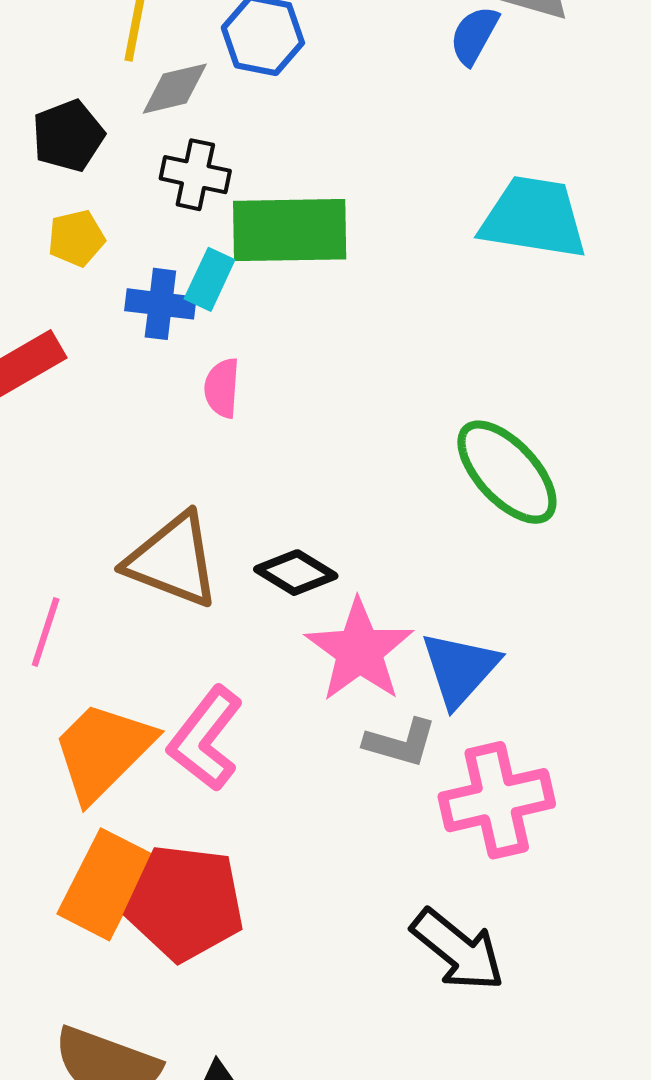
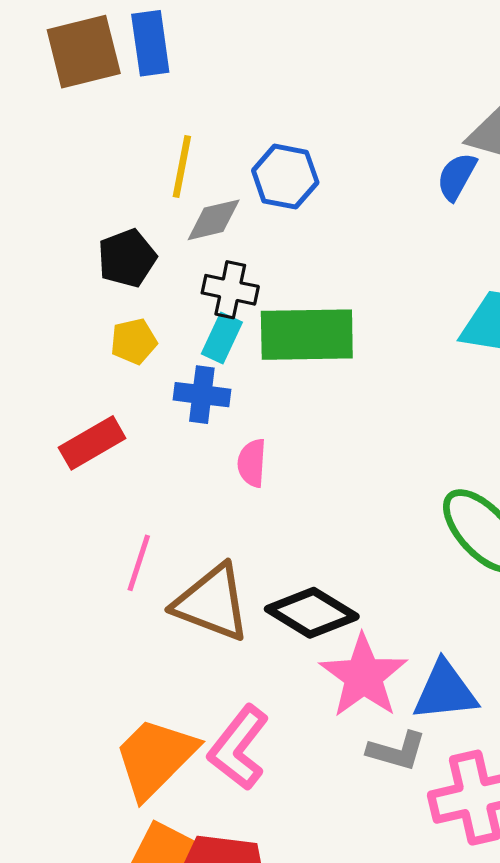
cyan rectangle: (210, 279) -> (222, 338), moved
black diamond: (296, 573) -> (312, 613), size x1.4
pink line: (46, 632) -> (139, 563), moved
blue triangle: (460, 669) -> (445, 691), turned 42

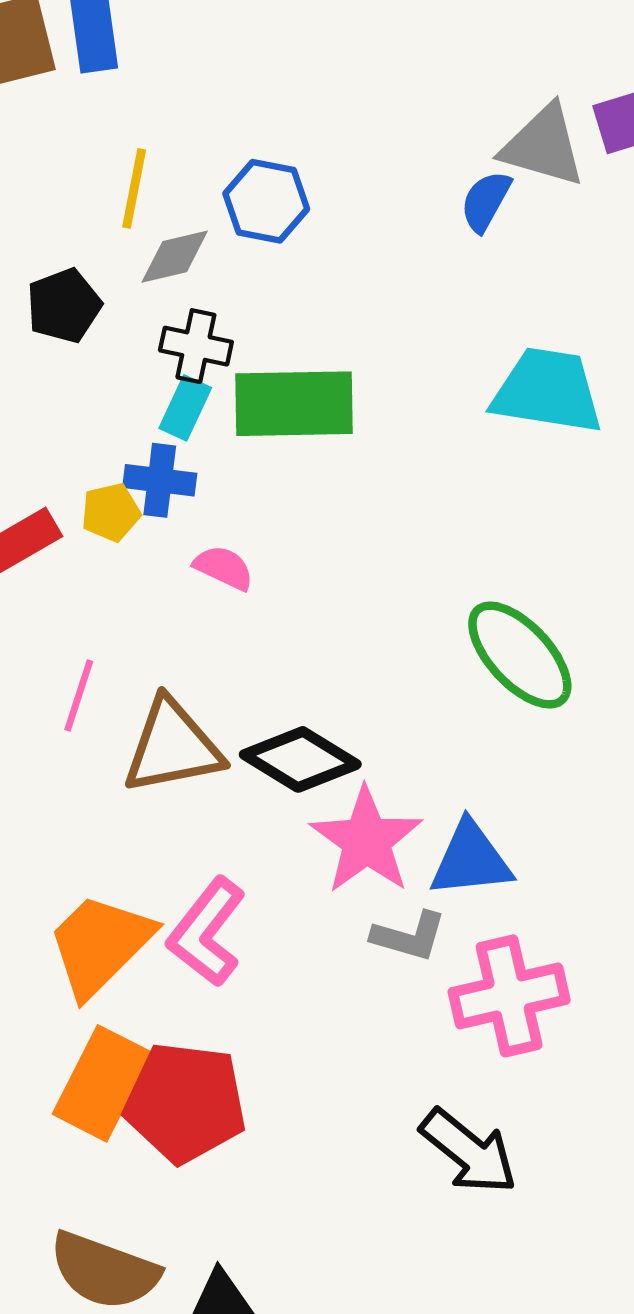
yellow pentagon: (134, 341) -> (111, 512), moved
pink semicircle: (252, 463) -> (224, 568), turned 111
brown triangle: (212, 603) -> (173, 747), turned -32

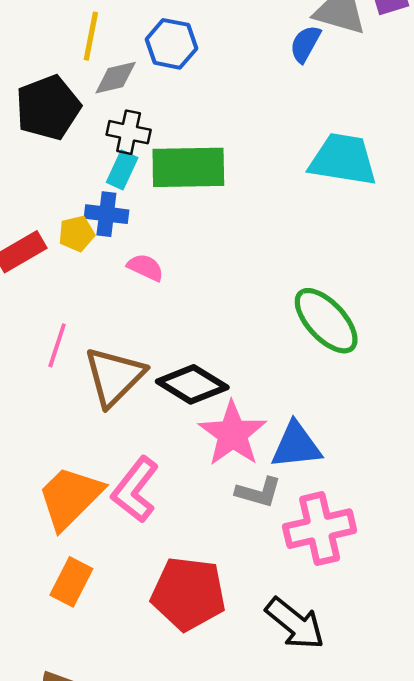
black pentagon: (64, 306) -> (48, 108), size x1.4
brown triangle: (173, 747) -> (114, 377), turned -34
orange rectangle: (102, 1083) -> (71, 582), size x0.7
red pentagon: (185, 1102) -> (188, 594), moved

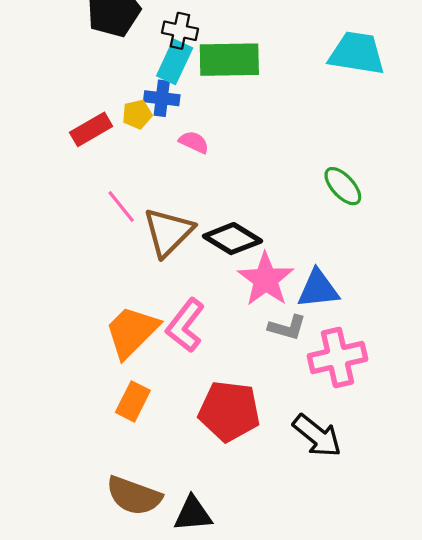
cyan rectangle: (122, 170) -> (175, 62), size x1.4
green ellipse: (326, 321) -> (343, 186), size x0.7
pink line: (57, 345) -> (121, 206), turned -57

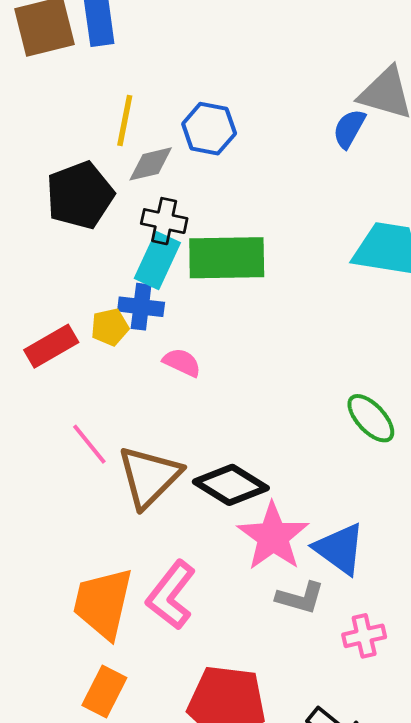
blue triangle: (318, 289) -> (340, 549), turned 42
orange trapezoid: (132, 332) -> (103, 603), turned -32
pink cross: (337, 358) -> (364, 636), size x0.6

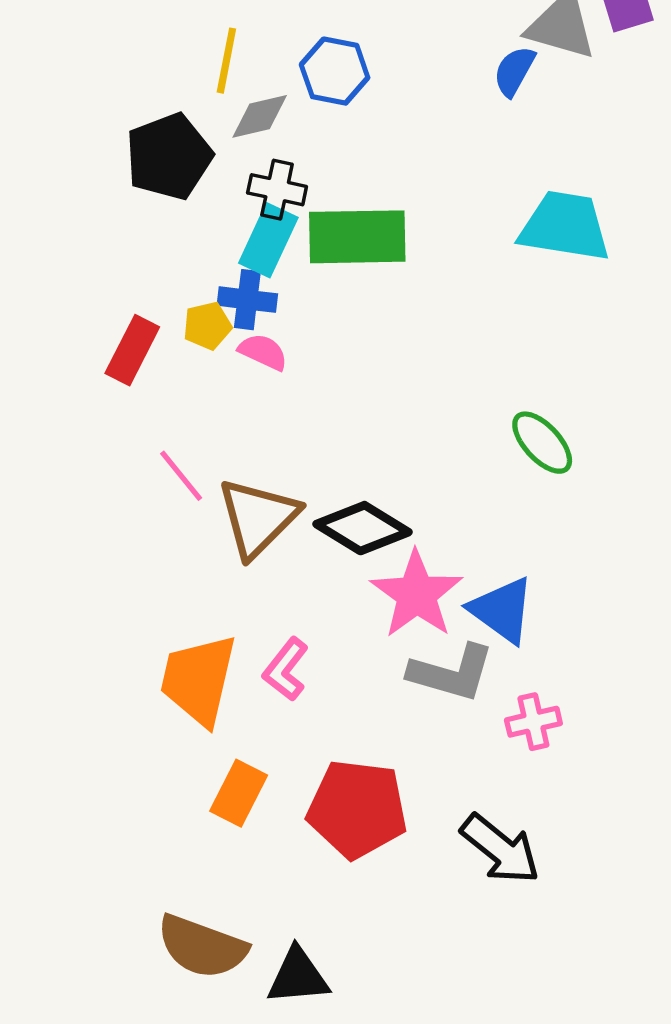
red rectangle: (51, 346) -> (132, 350), turned -33
pink semicircle: (182, 362) -> (263, 352), moved
pink L-shape: (171, 595) -> (286, 669), size x0.7
gray L-shape: (300, 598) -> (451, 673), size x1.4
orange rectangle: (104, 692) -> (239, 793), moved

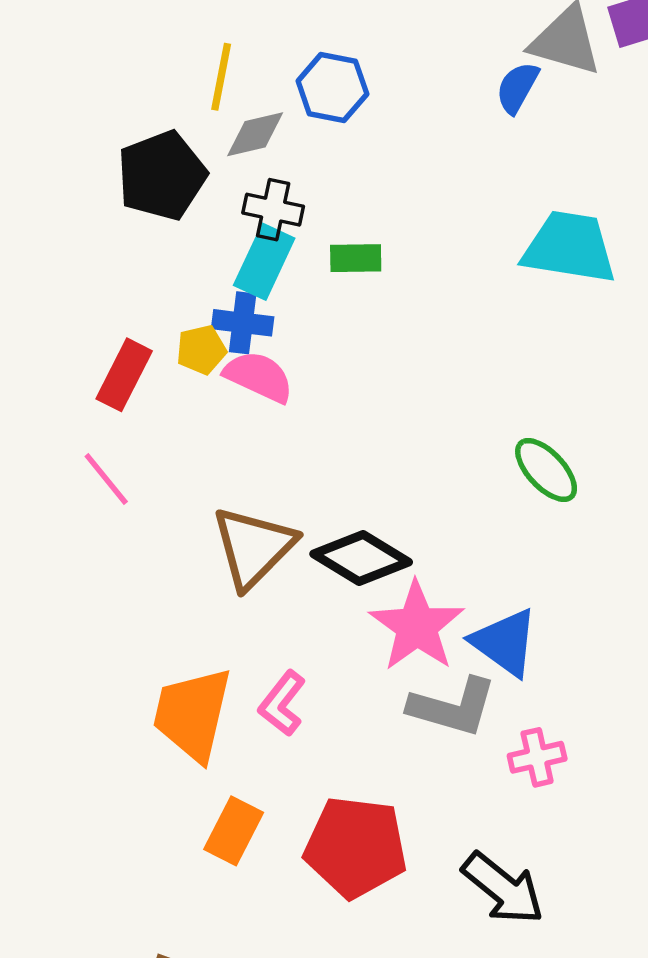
green rectangle: (357, 237) -> (356, 258), size x0.5
pink semicircle: (263, 352) -> (259, 377), size x1.4
pink line: (181, 476) -> (106, 479), moved

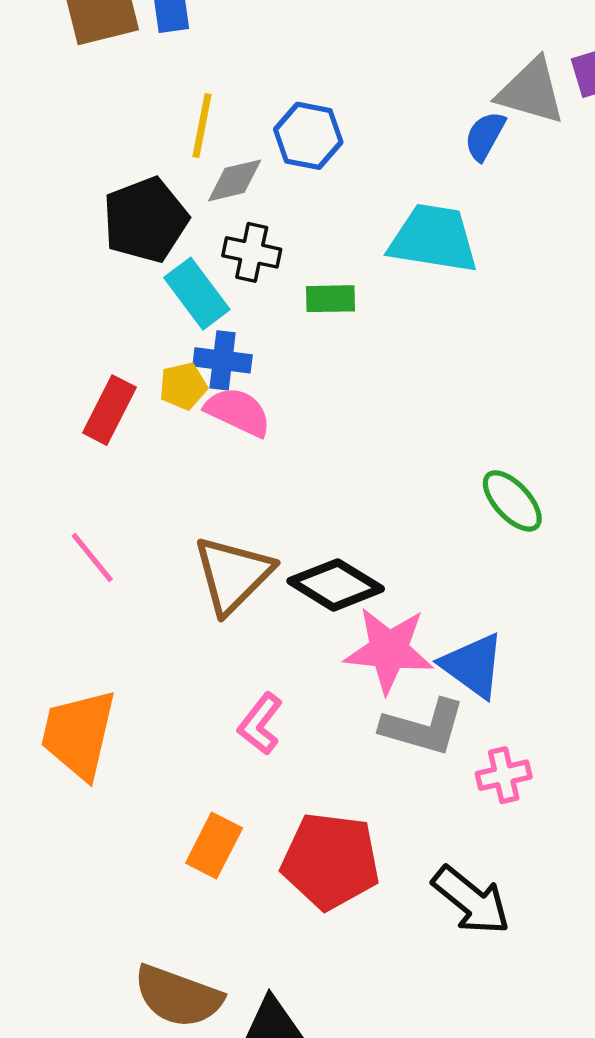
cyan trapezoid: (569, 247) -> (433, 239), moved
cyan rectangle: (264, 262) -> (197, 294), moved, turned -62
pink line: (106, 479) -> (92, 558), moved
pink star: (417, 626) -> (389, 650), turned -30
orange trapezoid: (192, 714) -> (79, 734), moved

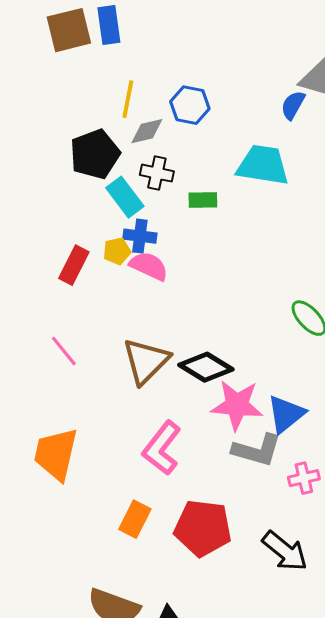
blue triangle: (473, 666) -> (286, 414), turned 45
pink L-shape: (260, 724) -> (162, 448), size x1.5

